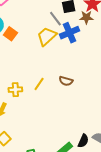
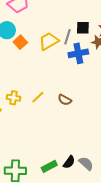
gray line: (55, 19) -> (68, 37), turned 42
yellow trapezoid: (47, 36) -> (49, 41), moved

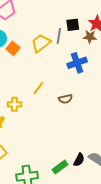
blue cross: (78, 53) -> (77, 63), moved
yellow line: (38, 97) -> (38, 88), moved
brown semicircle: (65, 100) -> (65, 99), turned -32

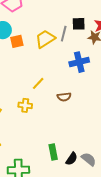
orange square: (13, 48) -> (17, 41), turned 32
yellow cross: (14, 104) -> (25, 105), moved
green rectangle: (60, 167) -> (53, 152), moved, turned -70

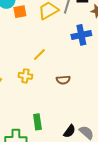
brown semicircle: (64, 97) -> (63, 80), moved
green rectangle: (53, 152) -> (37, 122), moved

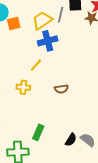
blue cross: (81, 35) -> (48, 41), moved
green rectangle: (37, 122) -> (38, 132), turned 35

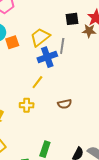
gray line: (61, 15) -> (62, 46), moved

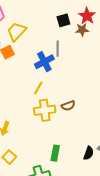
yellow trapezoid: (40, 37) -> (17, 32), moved
yellow cross: (27, 105) -> (45, 110), moved, size x1.5

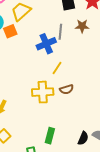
brown star: (82, 30) -> (82, 26), moved
yellow line: (38, 88) -> (57, 68), moved

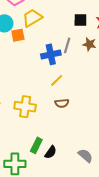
yellow cross: (43, 92) -> (25, 107), moved
black semicircle: (83, 138) -> (51, 152), moved

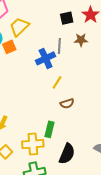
yellow cross: (25, 107) -> (33, 144), moved
green rectangle: (36, 145) -> (49, 129), moved
black semicircle: (51, 152) -> (67, 154), size x1.5

